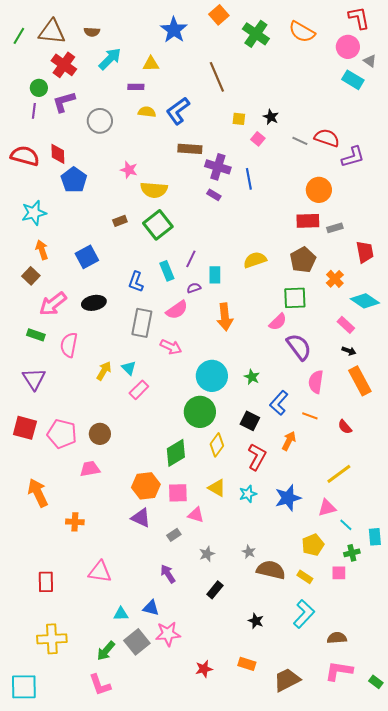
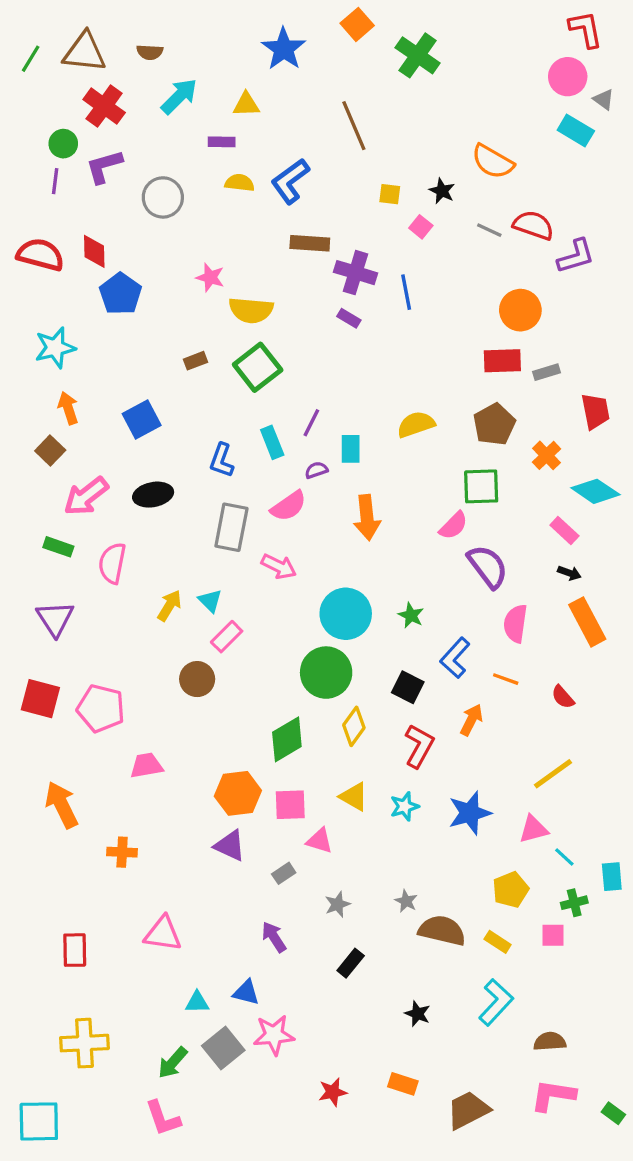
orange semicircle: (302, 32) -> (493, 162), moved
brown circle: (100, 434) -> (197, 679), moved

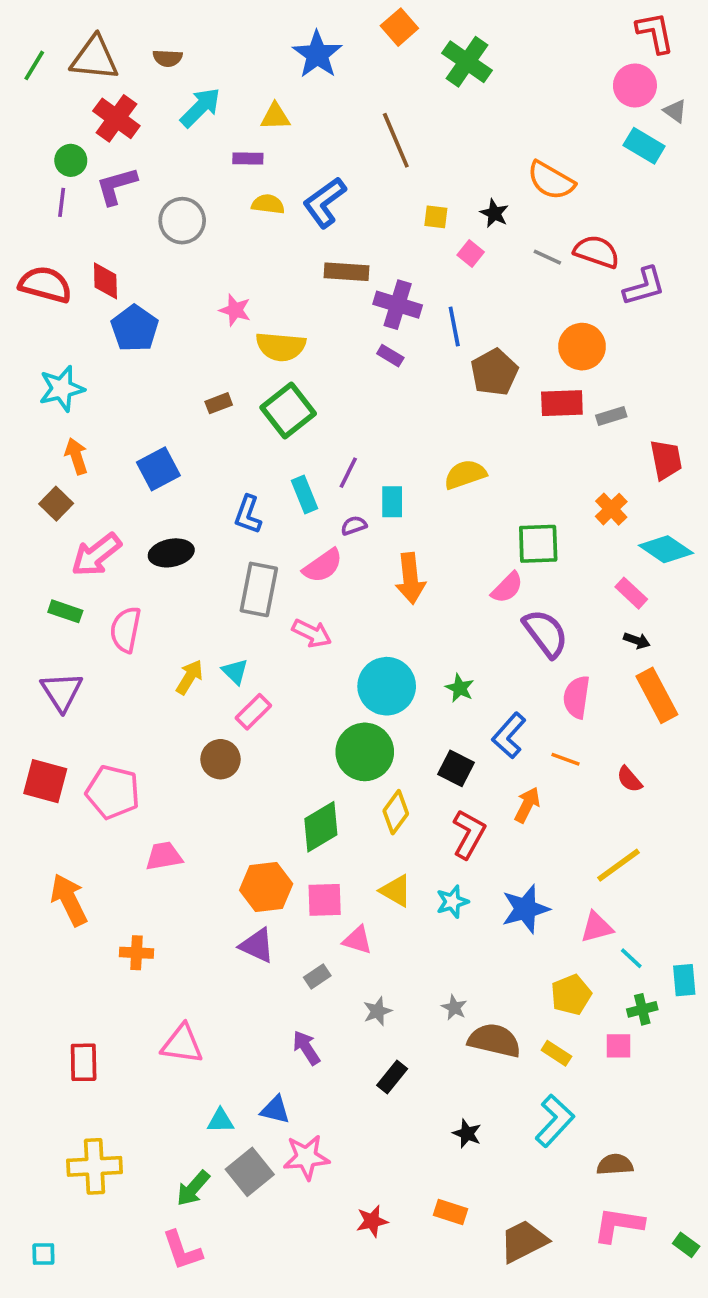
brown pentagon: (494, 424) -> (494, 372), moved
cyan square: (39, 1121) -> (43, 1254), size x0.5

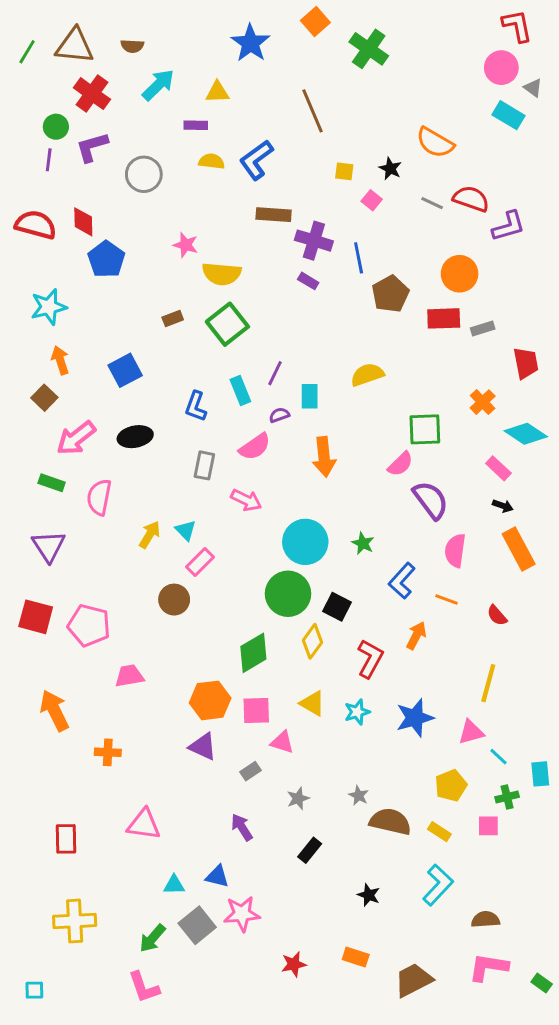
gray rectangle: (259, 589) -> (204, 465), size x0.7
black square: (456, 768) -> (337, 607), moved
yellow line: (619, 865) -> (488, 683), turned -39

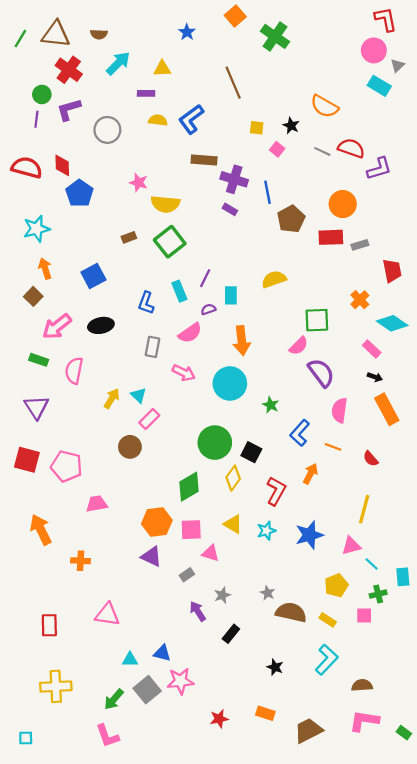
blue star: (250, 43) -> (187, 32), size x0.6
gray triangle: (533, 88) -> (397, 65), turned 40
cyan circle: (305, 542) -> (230, 383), moved
purple arrow: (242, 827) -> (198, 611), moved

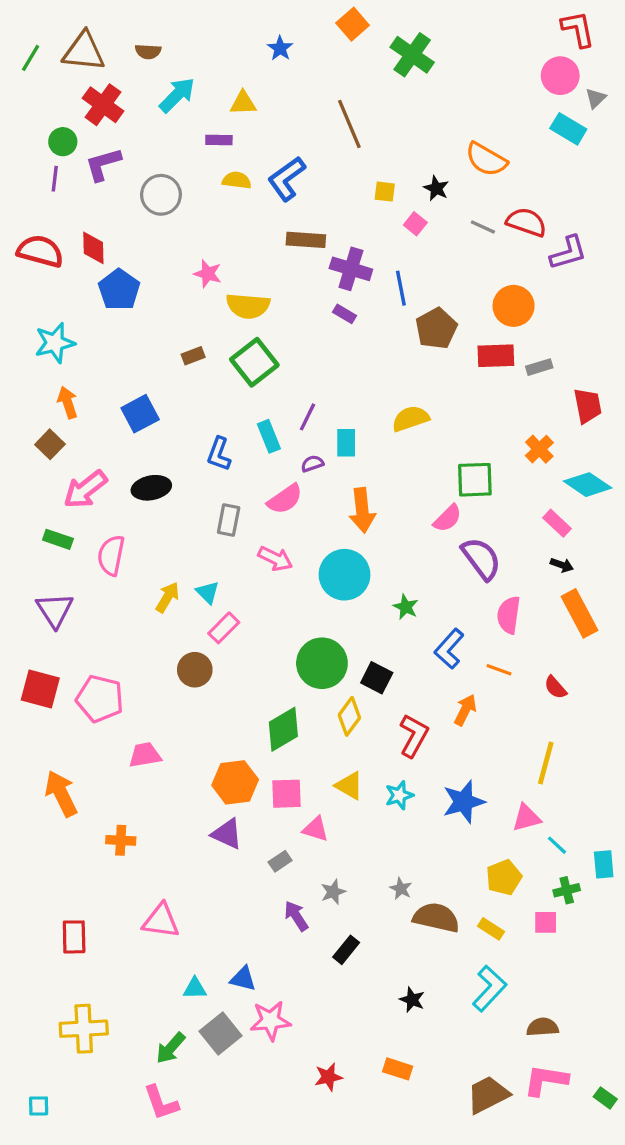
brown trapezoid: (308, 731) -> (488, 1095), moved

